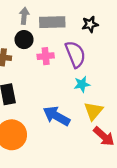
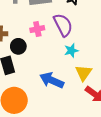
black circle: (24, 40) -> (18, 46), moved

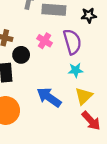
pink cross: (37, 29) -> (45, 41), turned 32

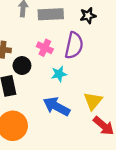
purple semicircle: (72, 42) -> (74, 45), turned 35
cyan star: (76, 70) -> (59, 74), moved

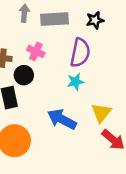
pink cross: (45, 48) -> (36, 51), moved
cyan star: (59, 74) -> (76, 82), moved

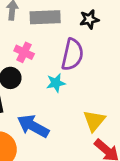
cyan star: (76, 82) -> (56, 83), moved
blue arrow: (62, 119) -> (33, 126), moved

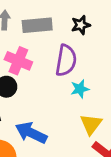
pink cross: (24, 52) -> (18, 61), size x1.4
cyan star: (56, 83) -> (80, 89), moved

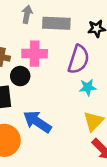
pink cross: (18, 61) -> (35, 54), turned -30

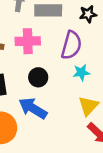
black circle: (20, 76) -> (38, 77), moved

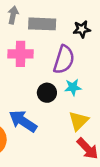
black circle: (38, 77) -> (47, 93), moved

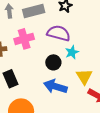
purple semicircle: (64, 60) -> (59, 33), turned -75
blue arrow: (23, 121) -> (55, 86), moved

